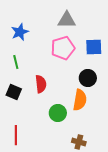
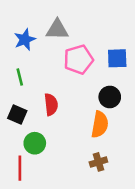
gray triangle: (67, 20) -> (57, 30), moved
green circle: (58, 113) -> (35, 143), moved
brown cross: (79, 142) -> (98, 162), moved, turned -32

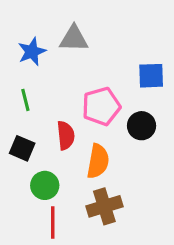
pink pentagon: (78, 60) -> (101, 106), moved
orange semicircle: (100, 124) -> (98, 161), moved
brown cross: (98, 162) -> (104, 206), moved, size x1.5
red line: (20, 168) -> (53, 222), moved

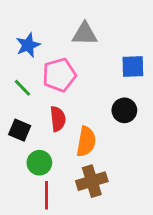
gray triangle: (74, 39) -> (85, 34), moved
green line: (25, 100) -> (22, 88), turned -30
pink pentagon: (101, 106) -> (59, 75), moved

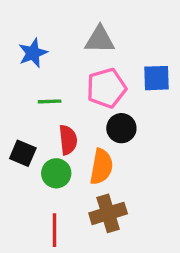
pink pentagon: (59, 75) -> (106, 88), moved
green line: (22, 88) -> (50, 101), moved, turned -48
black circle: (124, 110) -> (121, 128), moved
green circle: (39, 163) -> (56, 173), moved

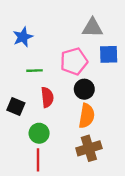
gray triangle: (100, 40) -> (92, 28), moved
orange semicircle: (101, 167) -> (87, 116), moved
green circle: (56, 173) -> (39, 133), moved
brown cross: (108, 213) -> (89, 148), moved

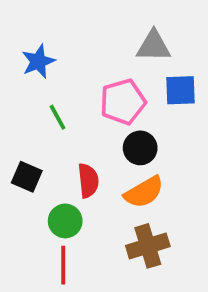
green line: (34, 71) -> (57, 117), turned 63
red semicircle: (47, 97) -> (88, 181), moved
orange semicircle: (87, 116) -> (144, 192), turned 50

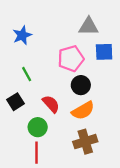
green line: (57, 117) -> (27, 74), moved
black square: (27, 177) -> (15, 102), turned 35
red semicircle: (88, 181) -> (51, 104), turned -36

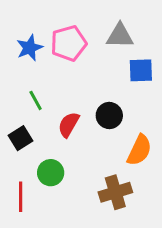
pink pentagon: (71, 59) -> (69, 43), moved
red semicircle: (51, 104) -> (69, 125), moved, turned -108
orange semicircle: (83, 111) -> (139, 150), moved, turned -35
red line: (37, 153) -> (21, 197), moved

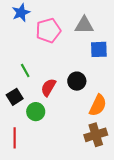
blue star: (30, 48) -> (21, 13), moved
green circle: (51, 173) -> (36, 112), moved
brown cross: (115, 192) -> (96, 135), moved

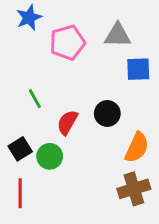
black square: (15, 97) -> (20, 149), moved

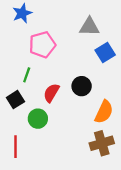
pink pentagon: (67, 43) -> (42, 45), moved
blue square: (138, 69) -> (105, 52), turned -30
green line: (35, 99) -> (27, 75), turned 48
black square: (20, 149) -> (15, 100), moved

